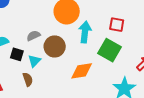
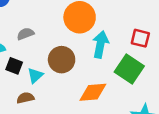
gray semicircle: (33, 36) -> (25, 34), moved
brown semicircle: (28, 79) -> (25, 98), turned -88

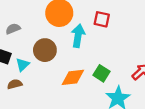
red square: (140, 38) -> (102, 19), moved
green square: (129, 69) -> (102, 73), moved, size x0.7

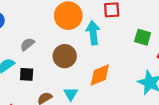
cyan triangle: (23, 65) -> (71, 94), moved
green square: (102, 73) -> (143, 37), moved

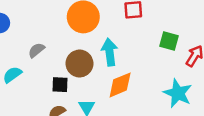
cyan arrow: (93, 33) -> (110, 52), moved
black square: (27, 74) -> (60, 85), moved

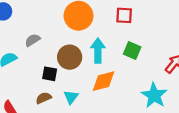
green square: (169, 41) -> (132, 50), moved

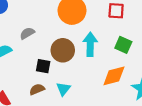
orange diamond: (103, 81) -> (114, 76), moved

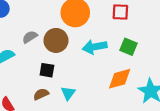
cyan arrow: (90, 44) -> (95, 47), turned -100
brown circle: (63, 50) -> (56, 40), moved

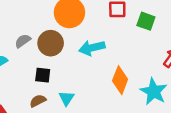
green square: (129, 47) -> (146, 21), moved
orange diamond: (120, 79) -> (120, 80), turned -50

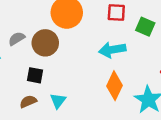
cyan arrow: (92, 48) -> (112, 50), moved

